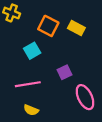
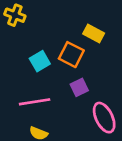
orange square: (48, 26) -> (71, 55), moved

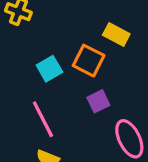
pink line: (35, 102) -> (43, 119), turned 72

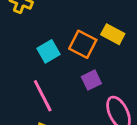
yellow rectangle: (116, 34) -> (113, 34), moved

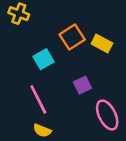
orange square: (83, 44) -> (72, 37), moved, turned 30

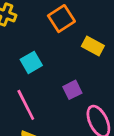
orange square: (72, 37) -> (61, 19), moved

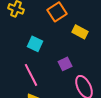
cyan square: (31, 62) -> (35, 44), turned -35

